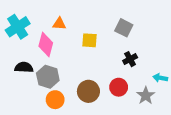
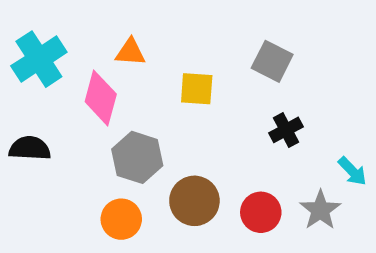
black semicircle: (24, 67) -> (30, 148), moved
gray hexagon: (48, 77) -> (137, 157), moved
cyan arrow: (160, 78) -> (352, 171), turned -144
red circle: (119, 87) -> (261, 212), moved

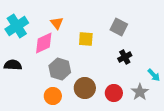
orange triangle: (130, 52) -> (57, 23), turned 48
pink diamond: (101, 98) -> (44, 43), turned 50

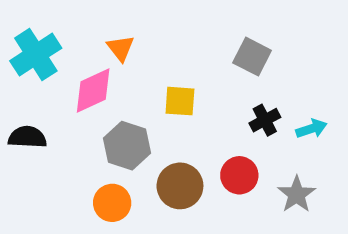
yellow square: (86, 39) -> (180, 101), moved
cyan arrow: (154, 75) -> (311, 129), moved, turned -64
red circle: (114, 93) -> (239, 175), moved

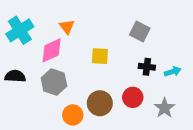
black cross: (265, 120) -> (147, 67), turned 35
gray hexagon: (127, 146) -> (54, 82), moved
orange circle: (112, 203) -> (73, 115), moved

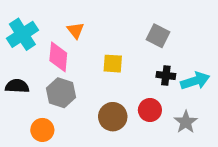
pink diamond: (52, 50) -> (58, 57), turned -60
cyan arrow: (173, 71) -> (195, 81), size x1.5
orange circle: (73, 115) -> (42, 130), moved

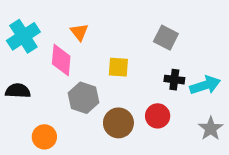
gray hexagon: (61, 93) -> (84, 98), moved
gray star: (186, 122) -> (211, 129), moved

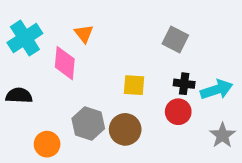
yellow square: (118, 67) -> (134, 85), moved
gray hexagon: (84, 98) -> (88, 124), moved
red circle: (158, 116) -> (178, 112), moved

